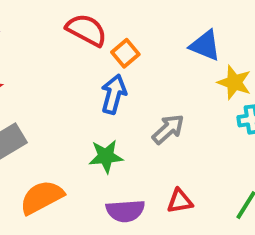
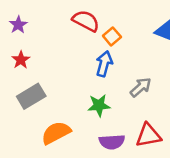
red triangle: (180, 201) -> (148, 135), size x1.5

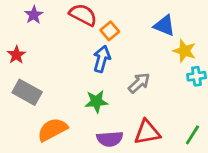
purple star: (18, 25) -> (34, 15), moved
gray rectangle: (31, 96) -> (27, 92), turned 60

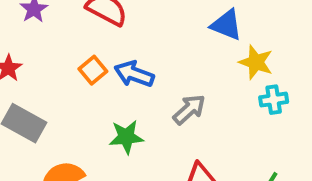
orange square: (110, 31) -> (93, 70), moved
blue arrow: (102, 59) -> (134, 74), turned -85

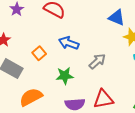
orange square: (93, 70) -> (39, 53), moved

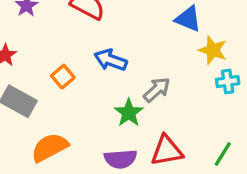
green star: (65, 76) -> (129, 113), moved, turned -30

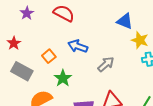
green star: (129, 113) -> (63, 78), moved

